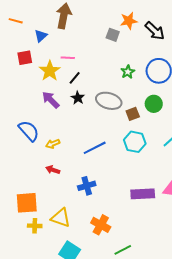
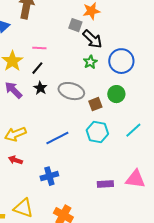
black arrow: (155, 31) -> (92, 39), moved
pink line: (68, 58) -> (39, 48), moved
yellow arrow: (53, 144) -> (15, 134), size x1.5
purple rectangle: (143, 194) -> (105, 184), size x0.7

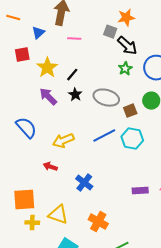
pink line: (39, 48) -> (74, 39), moved
yellow arrow: (15, 134) -> (63, 141), moved
blue line: (57, 138) -> (104, 136), moved
blue cross: (49, 176) -> (84, 183), turned -36

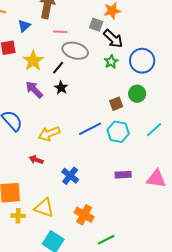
gray ellipse: (106, 98) -> (75, 51), moved
purple rectangle: (140, 191) -> (123, 175), moved

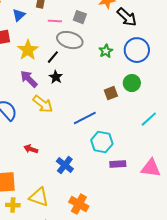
gray square: (96, 25) -> (80, 17), moved
black arrow: (113, 39) -> (127, 17), moved
cyan hexagon: (118, 132) -> (102, 142), moved
yellow arrow: (49, 134) -> (43, 104), moved, turned -120

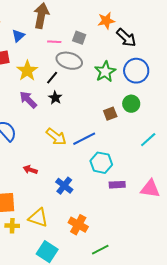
green star: (106, 51) -> (105, 72), size x1.5
yellow arrow: (43, 104) -> (56, 137), moved

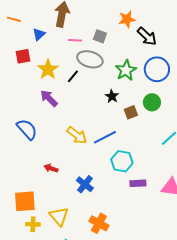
black star: (55, 98) -> (112, 96), moved
yellow triangle: (38, 218) -> (59, 216), turned 30

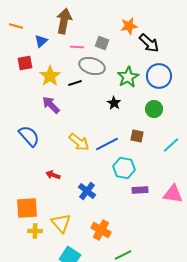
black line: (73, 76) -> (75, 83), turned 32
brown square: (131, 112) -> (137, 136), moved, turned 32

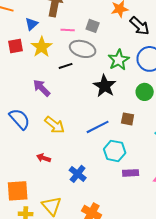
yellow star: (50, 76) -> (42, 47), moved
black star: (114, 103) -> (105, 86), size x1.6
yellow arrow: (79, 142) -> (55, 125), moved

